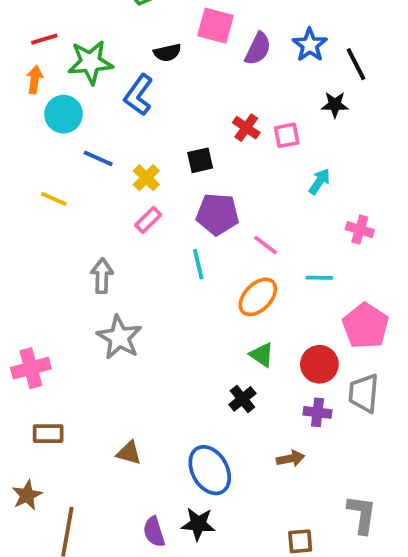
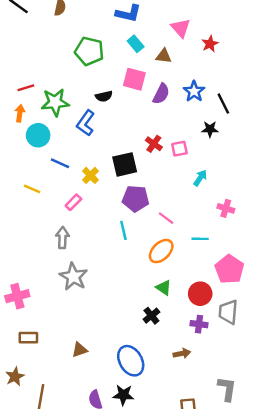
black square: (200, 160) -> (125, 164), size x1.5
pink rectangle: (148, 220) -> (73, 202), moved
brown triangle: (129, 453) -> (80, 350), turned -35

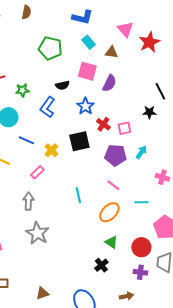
red star: (210, 44) -> (149, 42), size x1.5
blue star: (194, 91) -> (85, 106), moved
green star: (55, 102) -> (22, 90), size x0.6
purple pentagon: (136, 199) -> (115, 155), moved

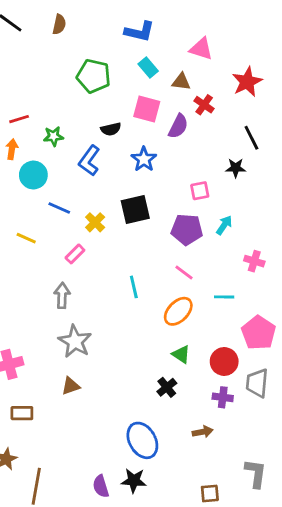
pink triangle: (125, 29) -> (201, 49), turned -30
red star: (149, 42) -> (247, 82), moved
red cross: (103, 124) -> (204, 105), moved
brown triangle: (42, 293) -> (71, 386), moved

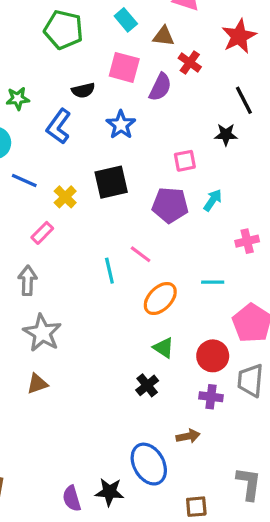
pink cross: (254, 261) -> (247, 241), turned -30
pink line: (184, 273) -> (141, 254), moved
blue ellipse: (142, 440) -> (149, 464), moved

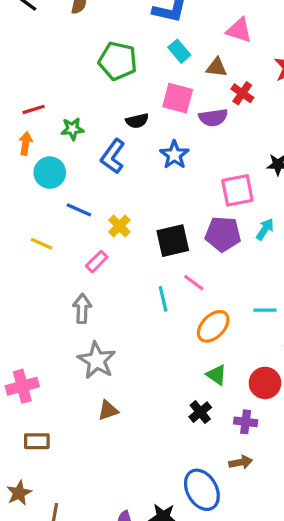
purple semicircle: (160, 87) -> (213, 118), turned 56
pink square: (185, 161) -> (237, 190), size x1.5
black square: (111, 182) -> (173, 241), moved
brown triangle: (37, 384) -> (108, 410), moved
purple cross: (211, 397) -> (246, 422), moved

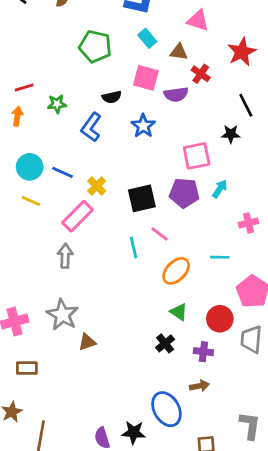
cyan circle: (50, 173) -> (30, 167), moved
pink rectangle: (97, 262) -> (78, 216), size x1.6
gray star: (97, 360) -> (62, 315), moved

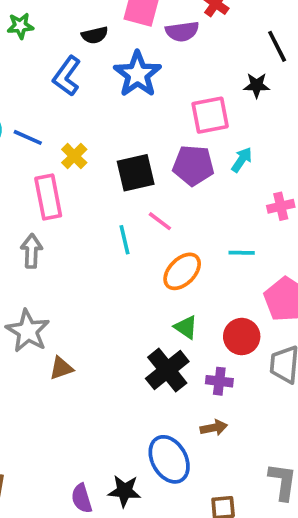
green star: (57, 104) -> (20, 26), moved
blue star: (143, 126) -> (138, 74), size x1.4
pink rectangle: (78, 216) -> (48, 197), turned -56
black cross: (165, 343) -> (167, 370), size x1.6

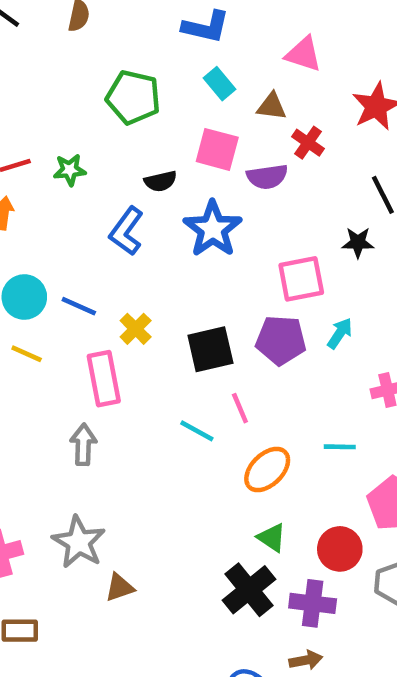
pink line: (160, 221) -> (240, 408), turned 30
cyan line: (124, 240) -> (197, 431), turned -48
purple cross: (219, 381) -> (313, 603), size x1.4

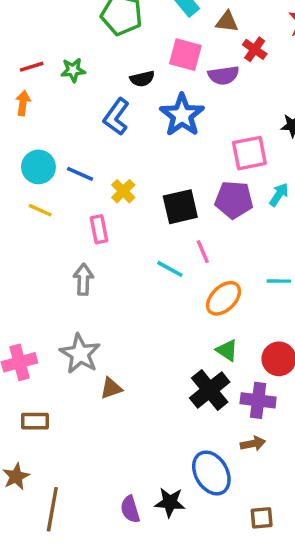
pink rectangle: (104, 379) -> (99, 229), size x0.7

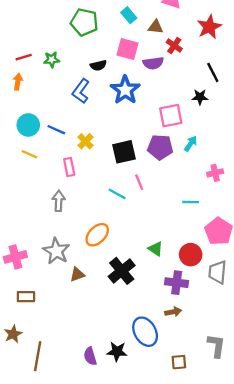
orange ellipse: (224, 298) -> (97, 235), moved
black cross: (210, 390) -> (122, 271), moved

